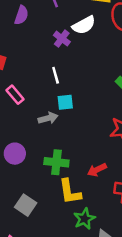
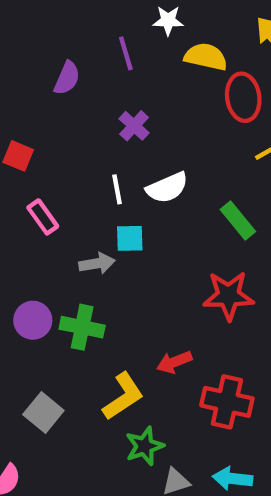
white semicircle: (84, 25) -> (167, 188), moved
green cross: (56, 162) -> (82, 327), moved
yellow L-shape: (70, 192) -> (123, 396), turned -120

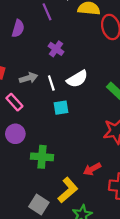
gray arrow: (97, 263) -> (28, 78), moved
purple circle: (33, 320) -> (15, 134), moved
gray square: (43, 412) -> (39, 204), moved

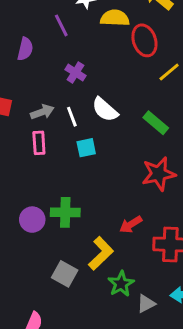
white semicircle: (77, 79) -> (105, 110), turned 75
pink rectangle: (14, 102) -> (39, 143), moved, turned 42
purple circle: (15, 134) -> (32, 220), moved

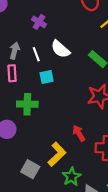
gray arrow: (42, 112) -> (15, 51), turned -56
green cross: (65, 212) -> (27, 104), moved
red arrow: (131, 224) -> (79, 133), turned 91

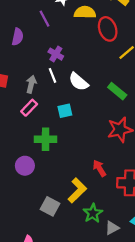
white line: (36, 54) -> (52, 75), moved
pink rectangle: (12, 73) -> (29, 108), turned 49

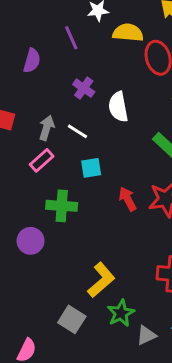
white line: (52, 75) -> (78, 131), moved, turned -40
white semicircle: (79, 82) -> (118, 107), moved, turned 35
red arrow: (99, 168) -> (128, 199), moved
gray square: (50, 206) -> (72, 319), moved

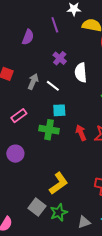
pink rectangle: (42, 160) -> (19, 116), moved
green cross: (62, 206) -> (49, 130), moved
green star: (121, 313) -> (59, 212), moved

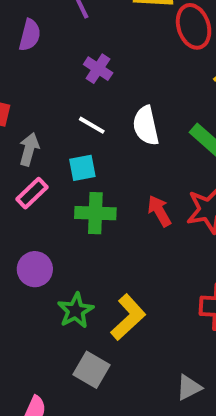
white semicircle: (81, 73) -> (146, 126), moved
gray arrow: (33, 82) -> (29, 149), moved
cyan square: (59, 110) -> (82, 168), moved
green star: (59, 212) -> (76, 311), moved

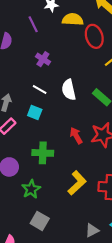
cyan square: (82, 168) -> (35, 112), turned 32
green cross: (95, 213) -> (43, 153), moved
yellow L-shape: (128, 317) -> (77, 183), moved

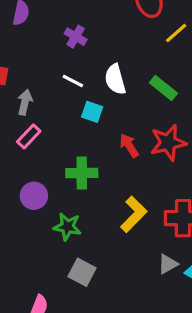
cyan square: (35, 112) -> (92, 112), moved
green star: (31, 189) -> (67, 227), turned -30
gray triangle: (92, 230) -> (168, 264), moved

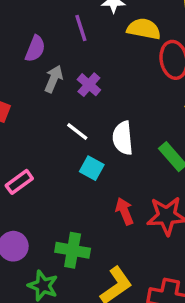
gray arrow: (25, 102) -> (54, 79), moved
green cross: (82, 173) -> (73, 250), moved

